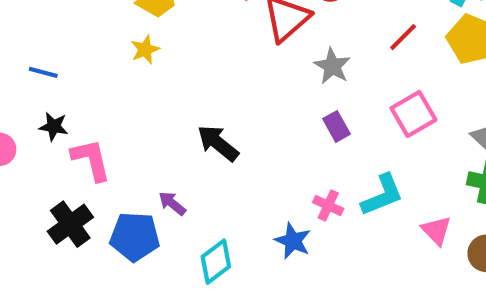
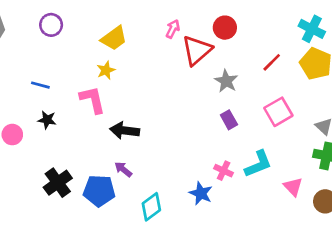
black arrow: (218, 143) -> (125, 131), moved, turned -32
pink L-shape: (91, 160) -> (93, 100), moved

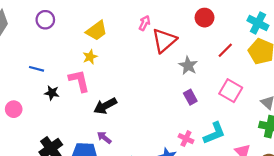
red circle: (225, 28) -> (204, 18), moved
pink square: (278, 112) -> (231, 91), turned -30
black star: (47, 120) -> (52, 93), moved
black arrow: (125, 131) -> (105, 106), turned -35

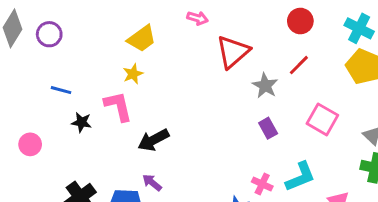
red circle: (204, 18) -> (300, 21), moved
purple circle: (45, 20) -> (49, 34), moved
pink arrow: (145, 23) -> (198, 18), moved, turned 80
red line: (225, 50) -> (299, 65), moved

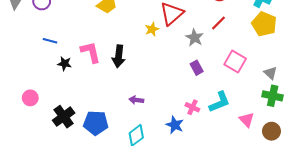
yellow star: (133, 74) -> (152, 29), moved
black arrow: (153, 140) -> (119, 56), moved, turned -55
pink circle: (30, 144) -> (30, 98), moved
purple arrow: (152, 183) -> (136, 100), moved, turned -32

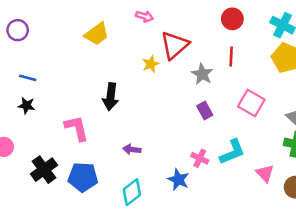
red line: (218, 23) -> (231, 57), turned -42
pink L-shape: (91, 52) -> (77, 128), moved
black star: (65, 64) -> (26, 105), moved

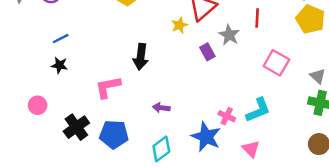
blue line: (28, 78) -> (61, 39), turned -42
purple rectangle: (205, 111) -> (207, 52), moved
pink L-shape: (77, 128) -> (108, 87), turned -88
pink triangle: (265, 173) -> (251, 149), moved
blue star: (178, 180) -> (206, 137), size x1.4

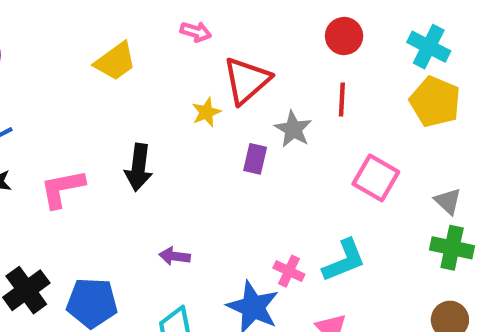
purple rectangle: (207, 52) -> (255, 159), turned 42
pink L-shape: (108, 87) -> (62, 188), moved

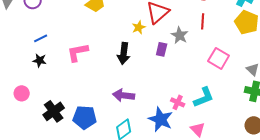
black arrow: (139, 167) -> (124, 53), moved
pink L-shape: (62, 188) -> (78, 52), moved
purple arrow: (175, 256) -> (124, 95), size x1.5

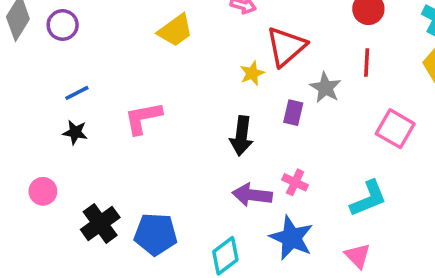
black arrow: (124, 53) -> (241, 136), moved
purple arrow: (124, 95) -> (252, 195), moved
pink cross: (178, 102) -> (295, 182), moved

